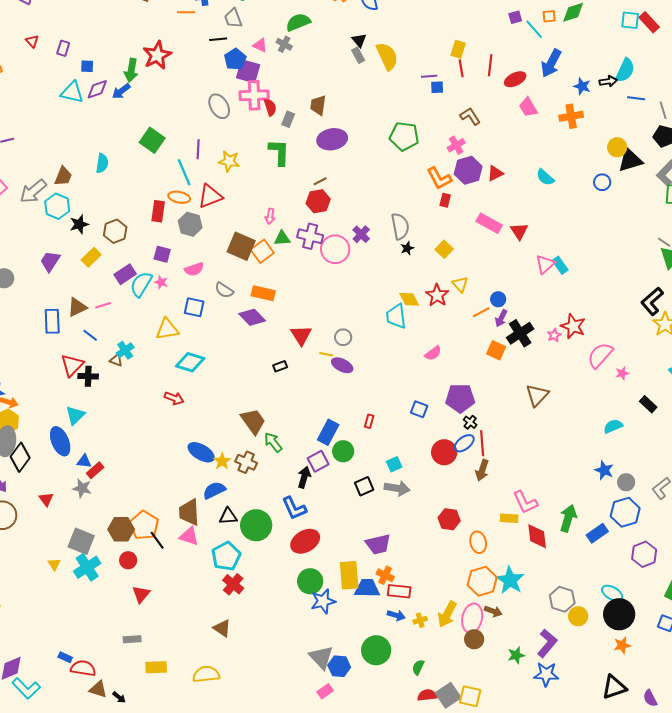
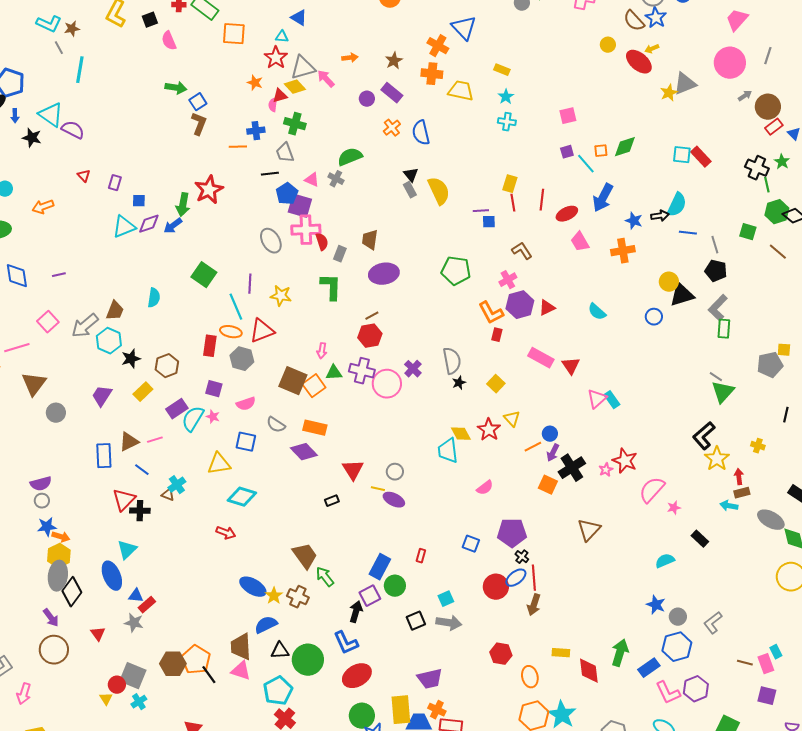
cyan triangle: (72, 92) -> (124, 227), turned -35
pink L-shape: (525, 502) -> (668, 693), moved
red circle: (128, 560) -> (117, 685), moved
cyan cross: (87, 567) -> (139, 702), size x0.6

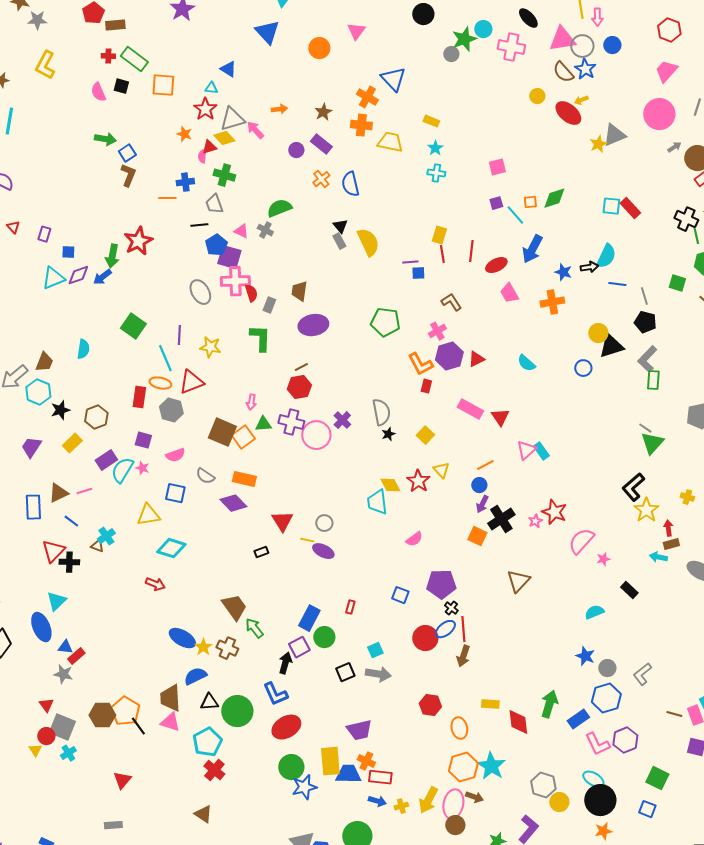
black square: (150, 20) -> (121, 86), moved, turned 35
orange line: (533, 447) -> (485, 465), moved
red triangle: (98, 634) -> (46, 705), moved

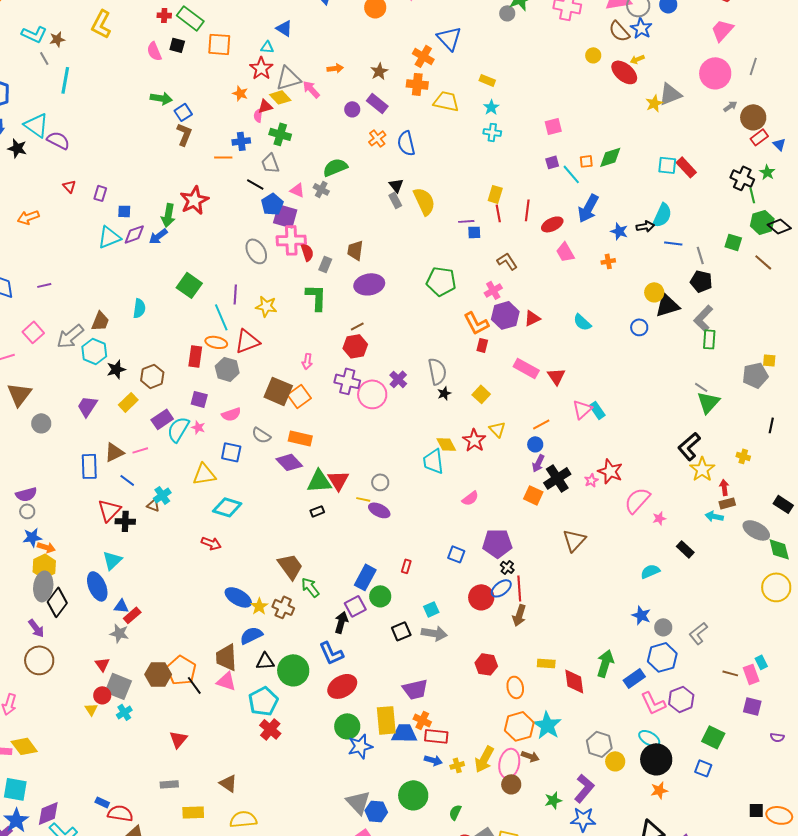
black line: (199, 225) -> (255, 184), turned 36
orange cross: (552, 302) -> (608, 261), size x0.6
green triangle: (263, 424) -> (319, 481), moved, size x1.5
brown triangle: (203, 814) -> (228, 783), moved

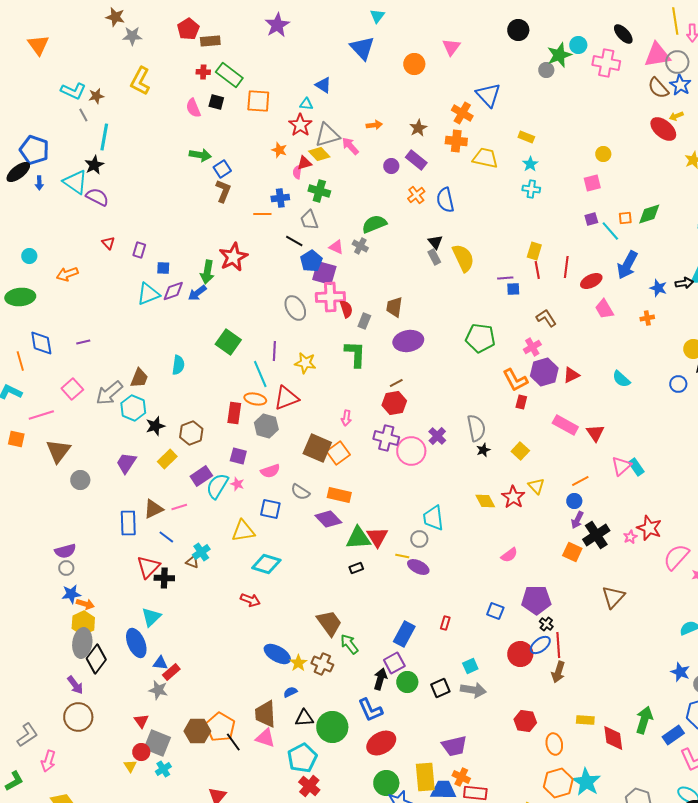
yellow circle: (593, 55) -> (603, 154), moved
black star: (17, 148) -> (94, 165), moved, turned 30
cyan trapezoid: (433, 461) -> (433, 518), moved
green circle: (380, 596) -> (407, 682), moved
blue semicircle: (251, 635) -> (290, 692), size x0.6

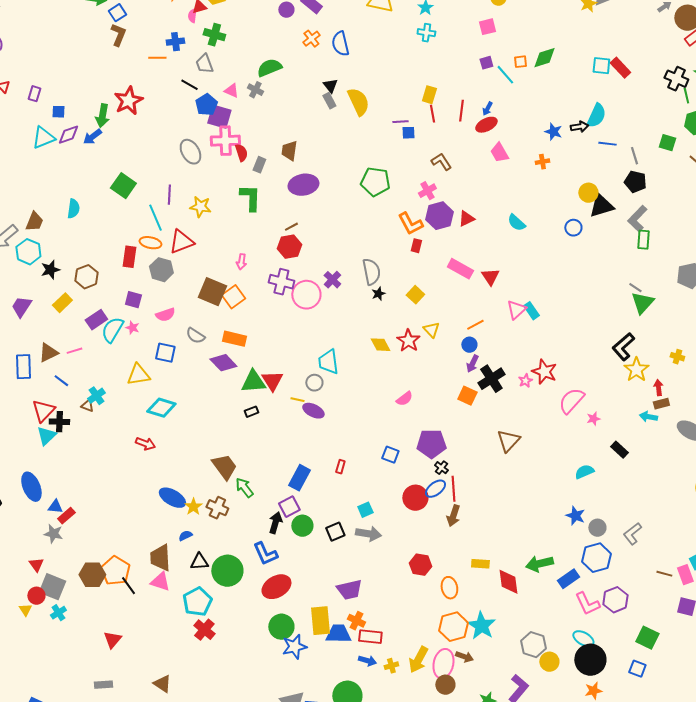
blue arrow: (627, 265) -> (487, 109), moved, size x0.5
cyan triangle: (151, 617) -> (46, 436), moved
green arrow: (644, 720) -> (539, 564), turned -120

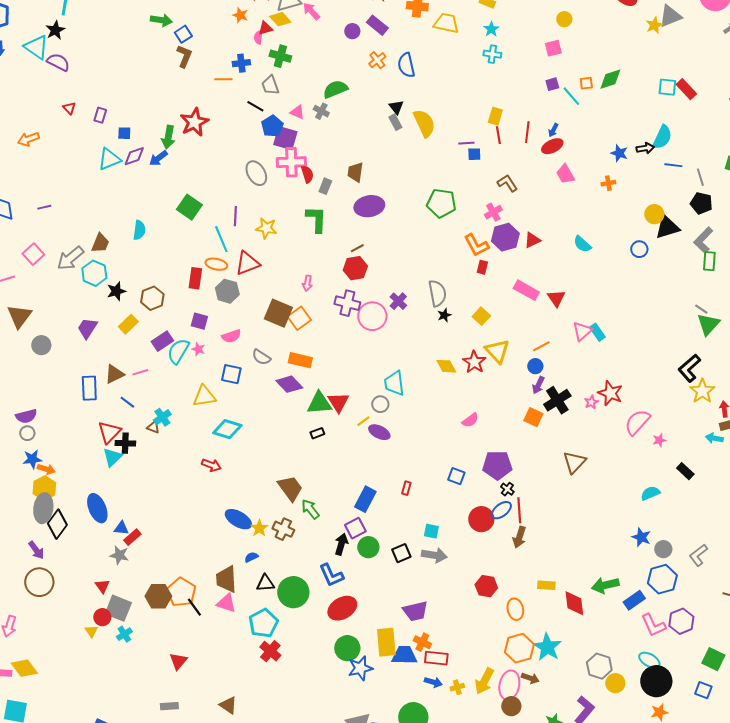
yellow triangle: (431, 330) -> (497, 351), size x1.5
yellow line: (297, 400) -> (363, 421), turned -48
cyan square: (365, 510) -> (431, 531), turned 35

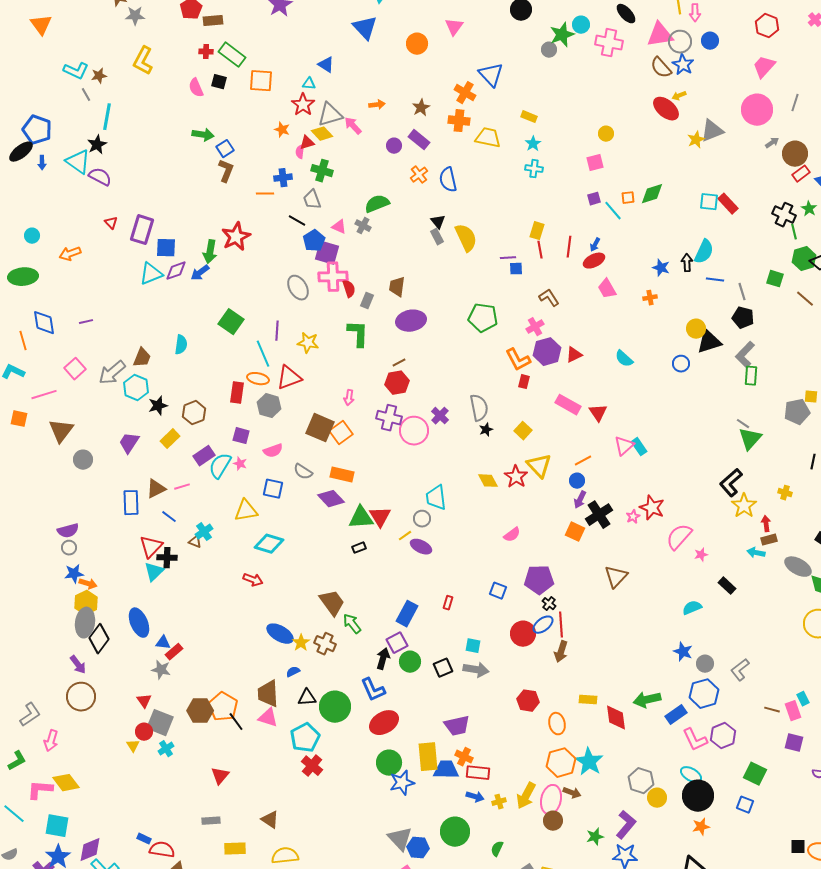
purple rectangle: (100, 115) -> (142, 230), size x1.8
blue square: (124, 133) -> (166, 248), size x1.5
black arrow: (645, 148) -> (687, 263), turned -84

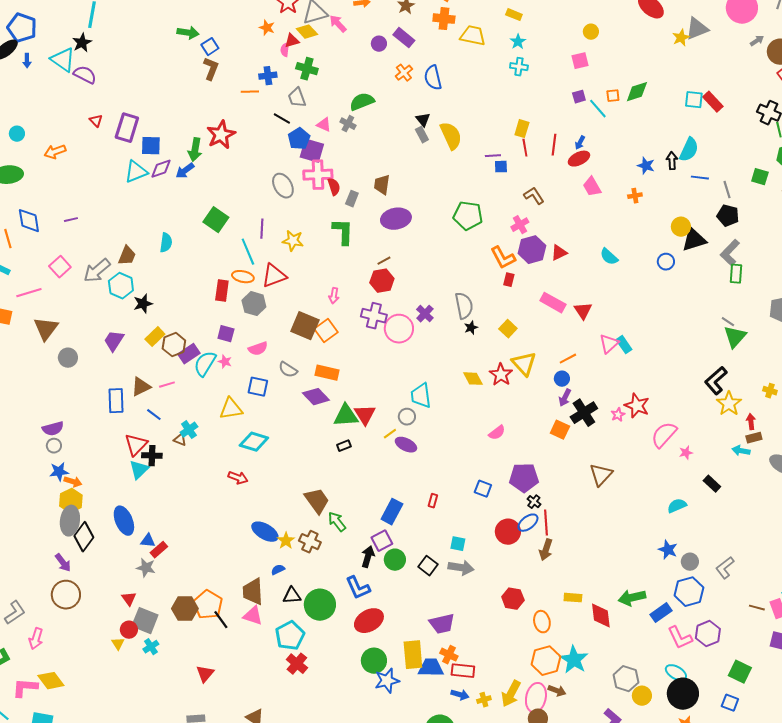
brown hexagon: (194, 413) -> (174, 345), moved
black square: (443, 668) -> (428, 566), turned -30

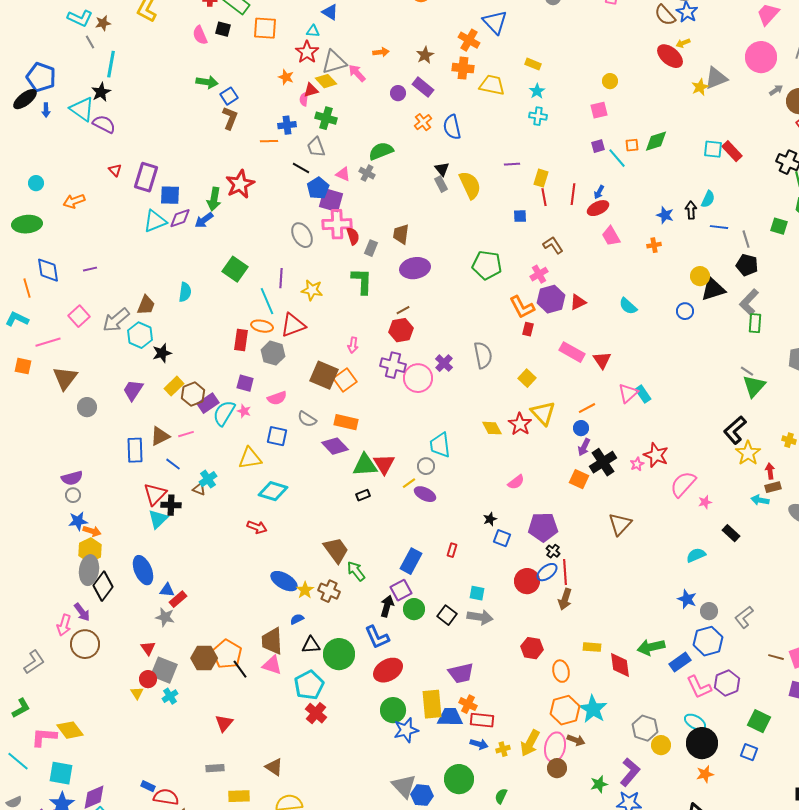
cyan semicircle: (689, 150) -> (708, 199), size x0.7
purple line: (493, 156) -> (512, 164), moved
black star: (471, 328) -> (490, 519), moved
pink arrow: (36, 639) -> (64, 625), moved

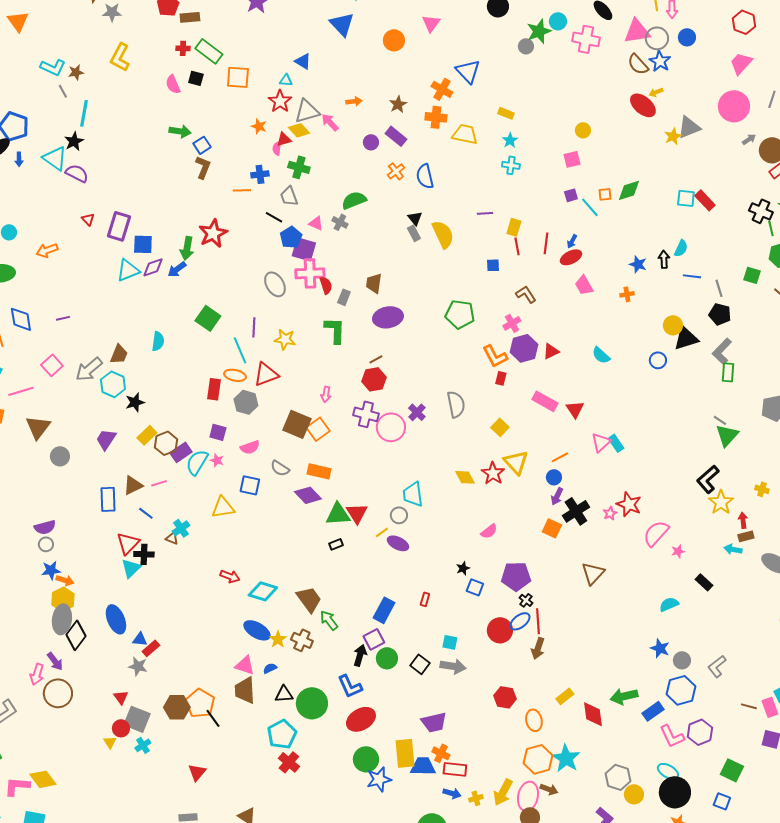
cyan diamond: (273, 491) -> (263, 591), moved
yellow rectangle: (592, 647) -> (565, 696), turned -42
pink triangle: (272, 665) -> (245, 665), moved

